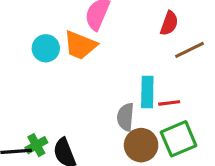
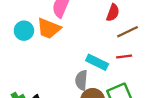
cyan rectangle: (147, 92) -> (97, 62), turned -65
red line: (169, 103) -> (124, 57), moved

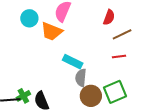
cyan circle: (24, 31) -> (29, 18), moved
cyan rectangle: (97, 62) -> (73, 62), moved

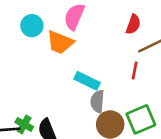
red line: (119, 57) -> (135, 71), moved, turned -72
green cross: (23, 96) -> (24, 124), turned -32

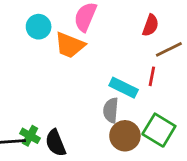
cyan rectangle: (87, 81) -> (124, 88), moved
green square: (141, 119) -> (159, 130), turned -36

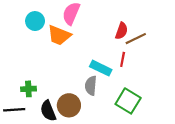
red semicircle: (150, 25) -> (121, 31), moved
green cross: (30, 136) -> (28, 89), moved, turned -32
brown circle: (125, 136) -> (69, 105), moved

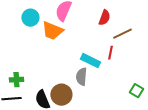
red semicircle: (121, 31) -> (104, 18), moved
green cross: (28, 89) -> (16, 80), moved
green square: (128, 101) -> (136, 91), moved, size x0.6

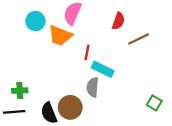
red line: (110, 53) -> (87, 52), moved

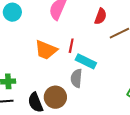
cyan circle: (35, 21) -> (12, 12), moved
orange trapezoid: (60, 36) -> (46, 50), moved

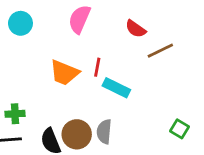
red semicircle: (101, 16) -> (136, 29), turned 105
gray semicircle: (76, 78) -> (104, 132), moved

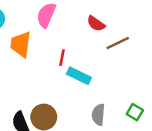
orange trapezoid: (64, 73) -> (21, 44), moved, turned 76
gray semicircle: (104, 132) -> (98, 115), moved

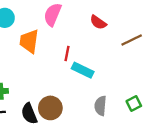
brown line: (118, 43) -> (132, 40), moved
green square: (135, 112) -> (134, 104), turned 32

